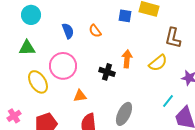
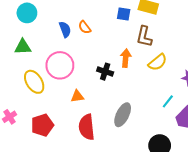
orange semicircle: (95, 31) -> (85, 27), moved
brown L-shape: (173, 38) -> (144, 37), moved

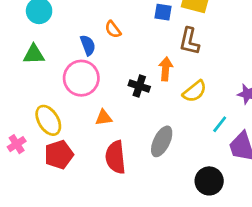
blue semicircle: (65, 29) -> (88, 45), moved
yellow semicircle: (158, 62) -> (195, 91), moved
yellow ellipse: (34, 82) -> (48, 120), moved

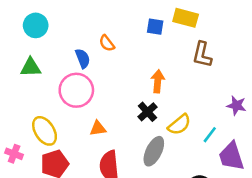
brown L-shape: (189, 41) -> (202, 55), moved
black cross: (139, 86) -> (147, 112), moved, turned 30
yellow semicircle: (195, 91) -> (179, 125), moved
pink cross: (17, 144) -> (14, 154), turned -36

